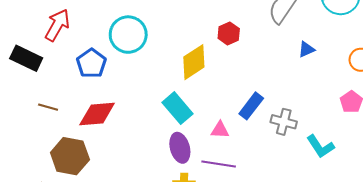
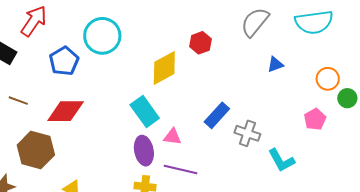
pink triangle: (220, 130) -> (172, 137), moved

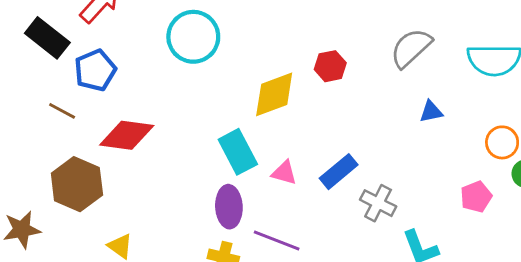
blue pentagon: (64, 61) -> (95, 70), moved
pink triangle: (172, 137) -> (284, 173), moved

